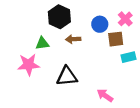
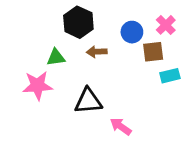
pink arrow: (105, 95) -> (121, 126), moved

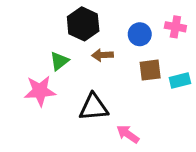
pink cross: (166, 25) -> (175, 27), turned -36
brown square: (153, 52) -> (150, 70), moved
green triangle: (56, 57) -> (59, 61), turned -30

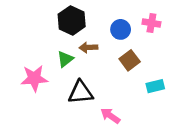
green triangle: (59, 61) -> (65, 59), moved
brown square: (150, 70) -> (130, 60), turned -30
cyan rectangle: (180, 80) -> (155, 86), moved

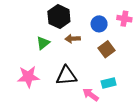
green triangle: (65, 59) -> (43, 43), moved
pink star: (34, 78) -> (28, 77), moved
cyan rectangle: (155, 86) -> (109, 83), moved

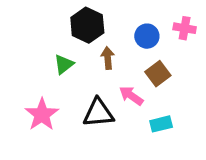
brown arrow: (73, 39) -> (108, 58), turned 88
pink star: (28, 77) -> (42, 114), turned -30
pink arrow: (91, 95) -> (131, 96), moved

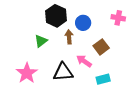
blue circle: (147, 36) -> (83, 23), moved

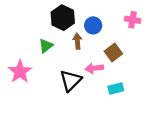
pink arrow: (84, 61) -> (94, 68), turned -42
black triangle: (63, 72) -> (71, 81), turned -40
pink star: (27, 73) -> (20, 72), moved

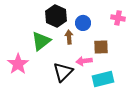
green triangle: (46, 46) -> (41, 41), size x1.5
brown square: (113, 52) -> (101, 47), turned 35
cyan rectangle: (116, 88) -> (103, 79), size x1.5

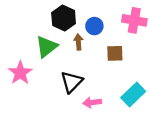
pink cross: (118, 18) -> (134, 20), size x1.5
pink arrow: (84, 61) -> (92, 102), moved
cyan rectangle: (103, 79) -> (133, 94), moved, turned -30

